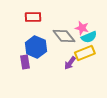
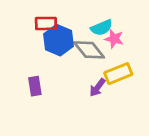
cyan semicircle: (89, 37) -> (102, 28), moved
blue hexagon: (36, 47) -> (58, 40), moved

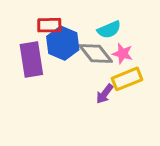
pink star: (114, 39) -> (123, 54), moved
purple rectangle: (35, 86) -> (31, 60), moved, size x1.6

